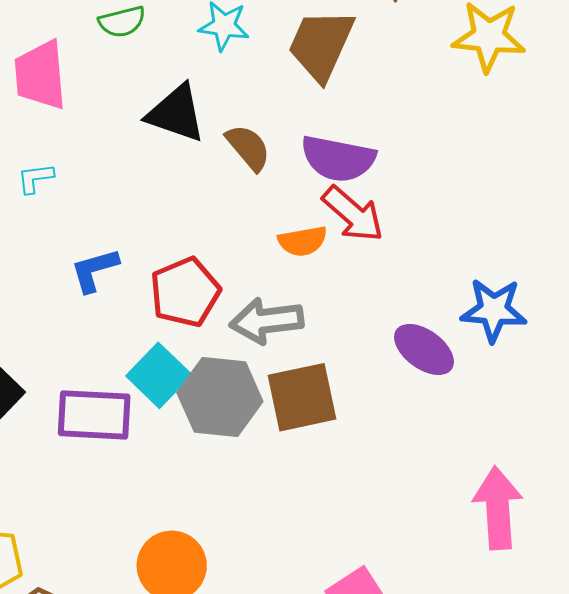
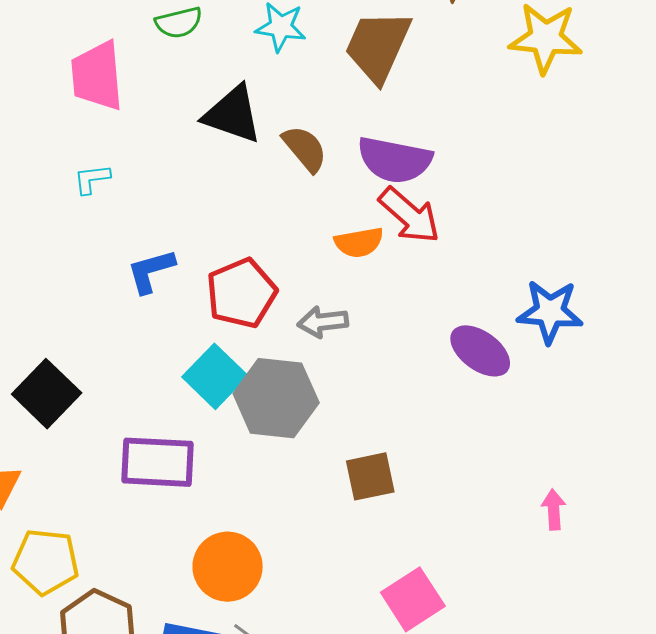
gray arrow: (267, 321) -> (323, 322), size x0.7
brown square: (302, 397) -> (370, 476), moved, size x0.7
purple rectangle: (94, 415) -> (158, 462), moved
pink arrow: (498, 508) -> (554, 509), size x0.5

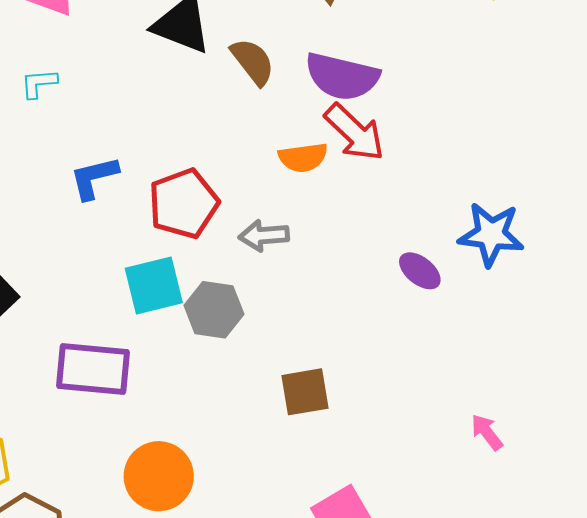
purple ellipse: (480, 351) -> (420, 271), size x0.7
cyan square: (215, 376) -> (154, 285), turned 30
gray hexagon: (276, 398) -> (214, 310), size x0.7
pink arrow: (554, 509) -> (487, 432), turned -36

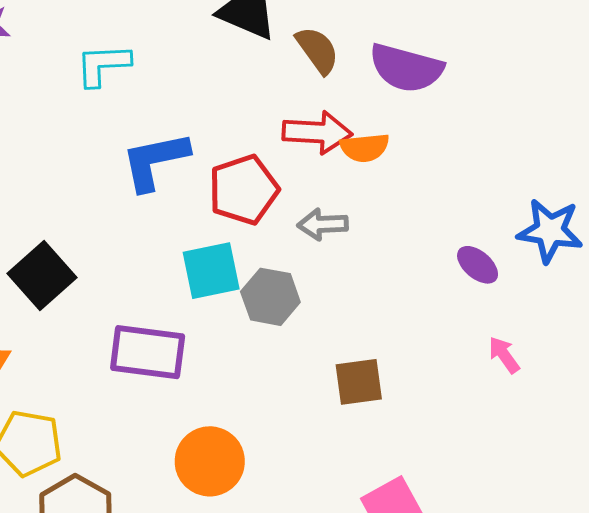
cyan L-shape: (39, 83) -> (103, 65), size x1.5
red arrow: (355, 132) -> (317, 132), moved, turned -42
blue L-shape: (94, 178) -> (155, 161), size x1.4
pink arrow: (487, 432) -> (504, 355), moved

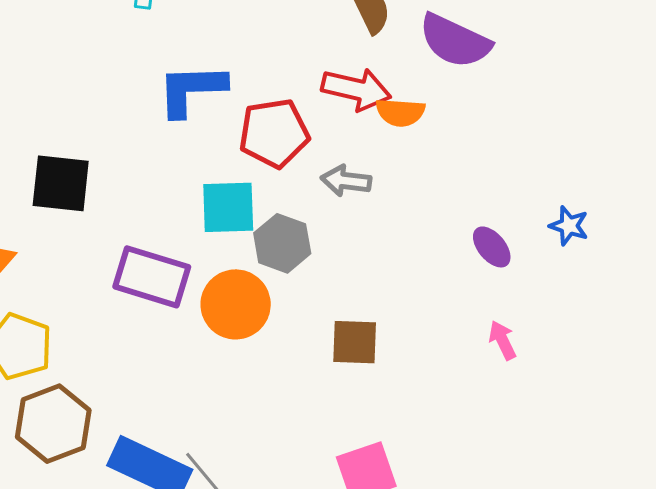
blue star: (550, 231) -> (569, 226), size x0.6
black square: (42, 276) -> (61, 183), turned 38
orange circle: (210, 461) -> (236, 304), moved

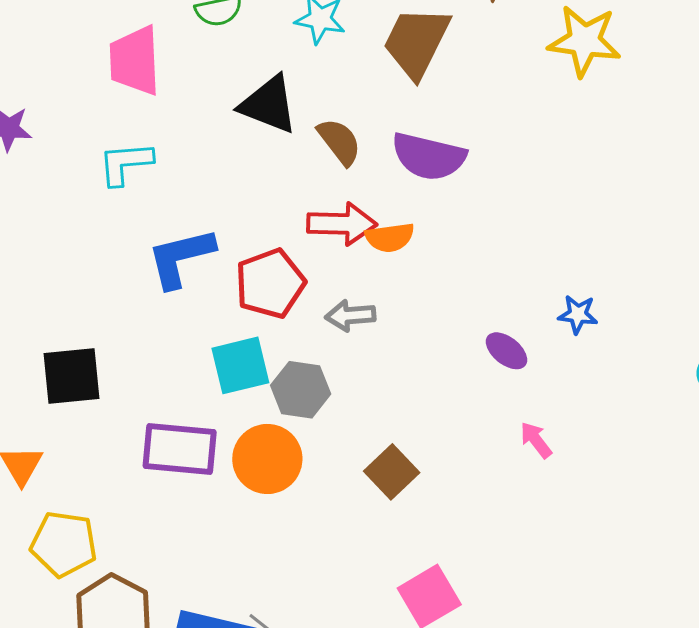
brown square: (355, 342) -> (392, 472), turned -34

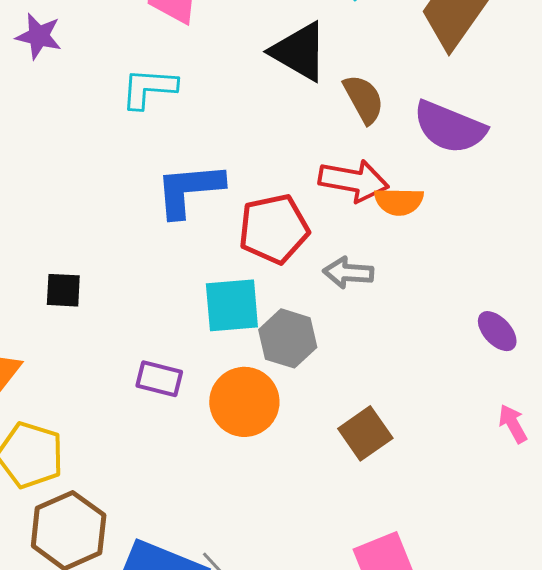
black square: (72, 376) -> (63, 290), size x0.6
purple rectangle: (180, 449) -> (159, 379), size x0.6

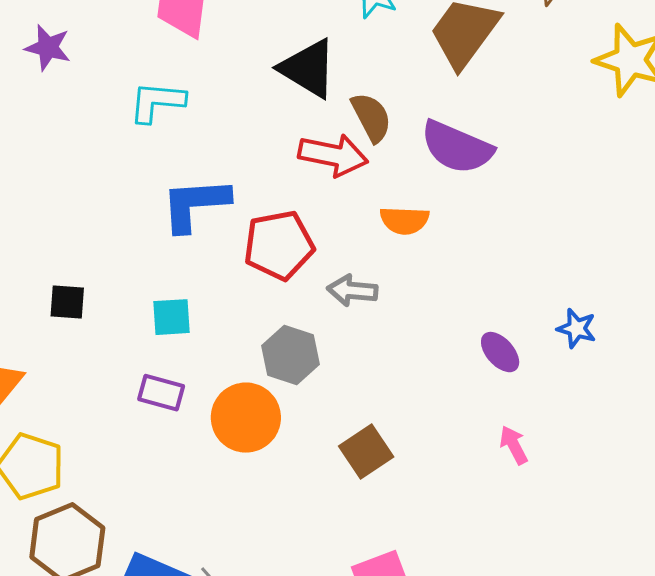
red arrow: (354, 181) -> (333, 155), moved
cyan square: (232, 305) -> (172, 317), moved, size x0.7

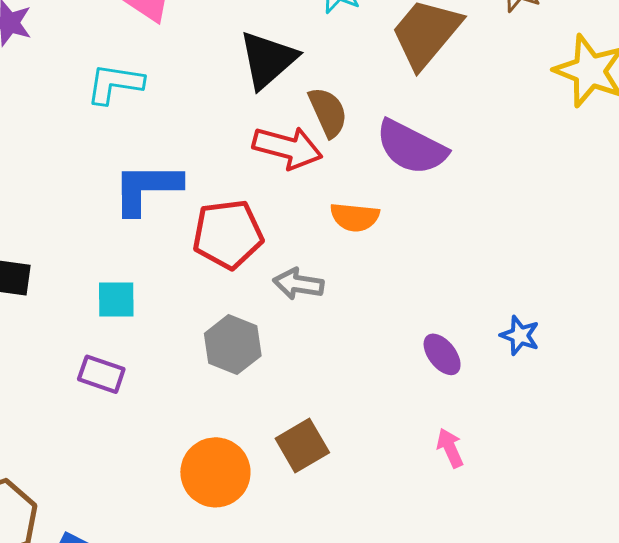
black triangle: (308, 69) -> (268, 60), turned 44
orange circle: (246, 418) -> (215, 472), moved

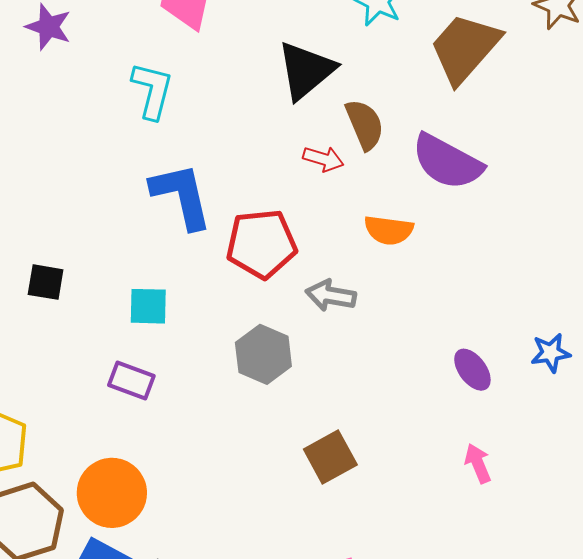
cyan L-shape: (115, 84) -> (152, 91), turned 94
red arrow: (287, 148) -> (323, 159), size x0.6
blue L-shape: (147, 188) -> (181, 196), turned 76
blue star: (520, 335) -> (551, 353), turned -30
orange circle: (215, 472) -> (112, 493), moved

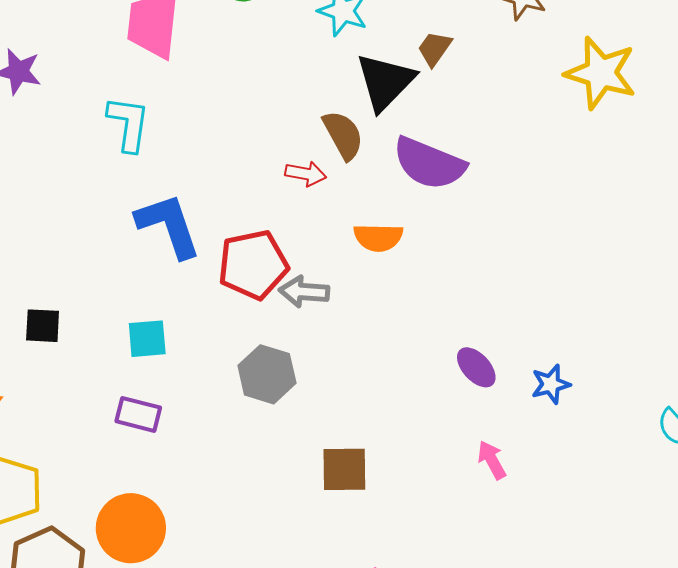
brown trapezoid: (465, 48) -> (435, 49), size x0.5
black triangle: (306, 70) -> (385, 82), moved
gray arrow: (331, 295) -> (304, 292), moved
blue star: (551, 353) -> (551, 384), moved
brown square: (330, 457) -> (344, 469), turned 34

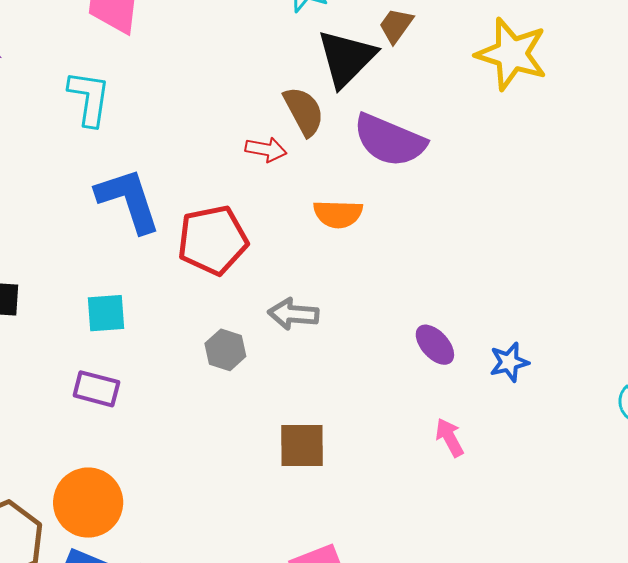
yellow star: (601, 73) -> (512, 54), moved
gray arrow: (304, 292) -> (293, 314), moved
gray hexagon: (267, 374) -> (225, 350), size x0.7

